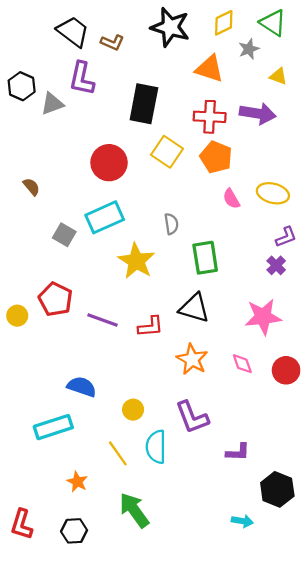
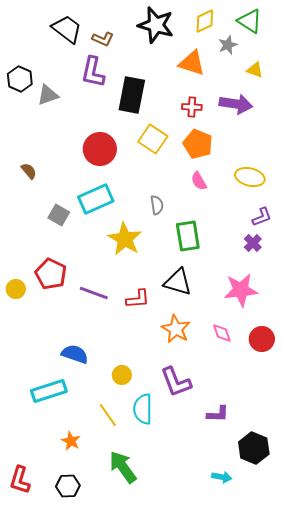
purple L-shape: (82, 79) -> (93, 72), moved
red cross: (210, 117) -> (192, 107), size x0.7
pink semicircle: (231, 199) -> (199, 181), moved

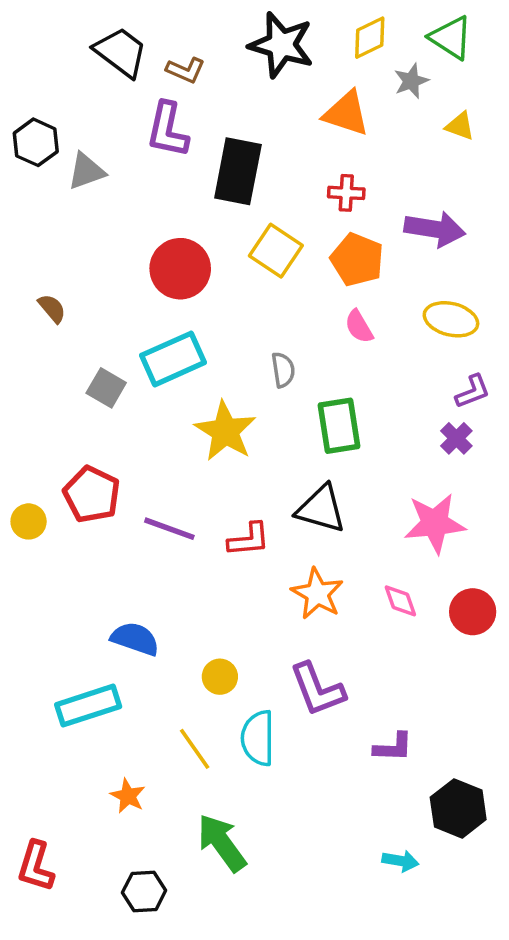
purple arrow: (236, 104) -> (435, 229), moved
black hexagon: (68, 486) -> (144, 892), moved

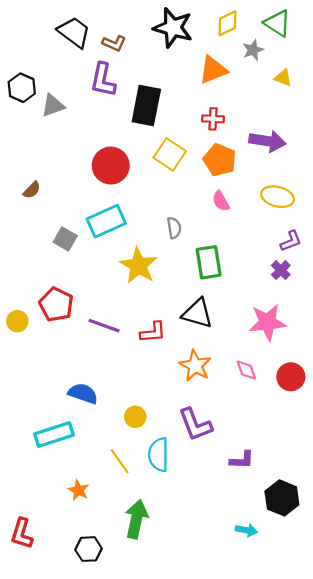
orange triangle: (346, 113) -> (213, 70), turned -40
brown semicircle: (52, 308) -> (32, 190), turned 84
green arrow: (222, 843) -> (136, 519), turned 48

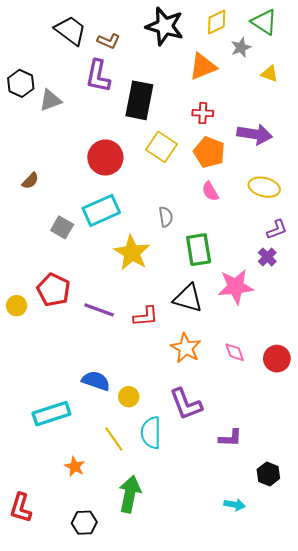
pink star: (267, 322) -> (236, 287), moved
blue semicircle: (83, 393) -> (96, 381), moved
black hexagon: (282, 498) -> (268, 474), size x0.7

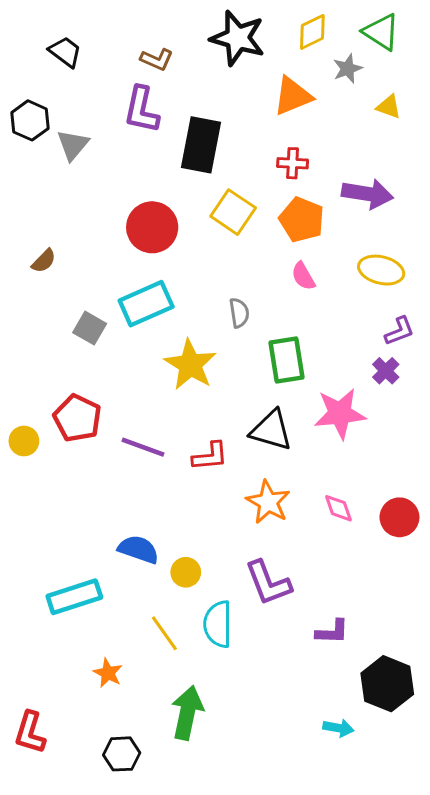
black trapezoid: (70, 30) -> (65, 52), moved, size x0.7
gray triangle: (50, 100) -> (73, 145), turned -30
black hexagon: (268, 474) -> (387, 684), size x1.6

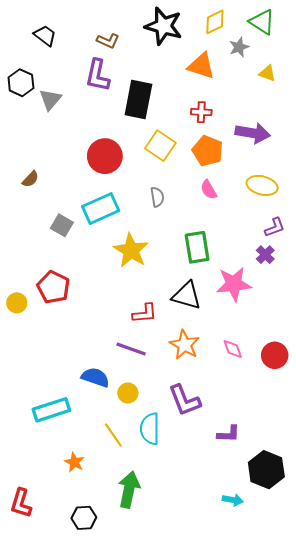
orange triangle: (293, 96) -> (201, 66), turned 40
gray semicircle: (239, 313) -> (157, 197), moved
purple line: (143, 447) -> (131, 349), moved

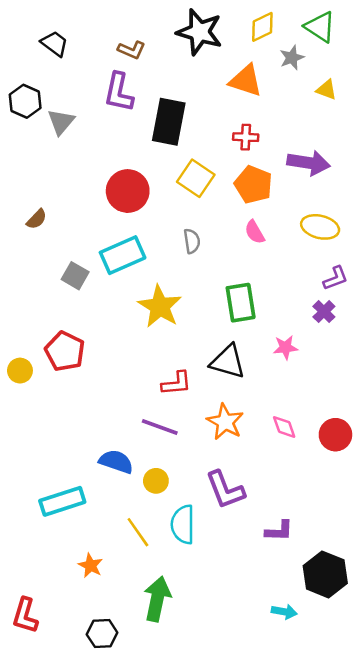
pink star: (234, 284) -> (285, 347), size x0.6

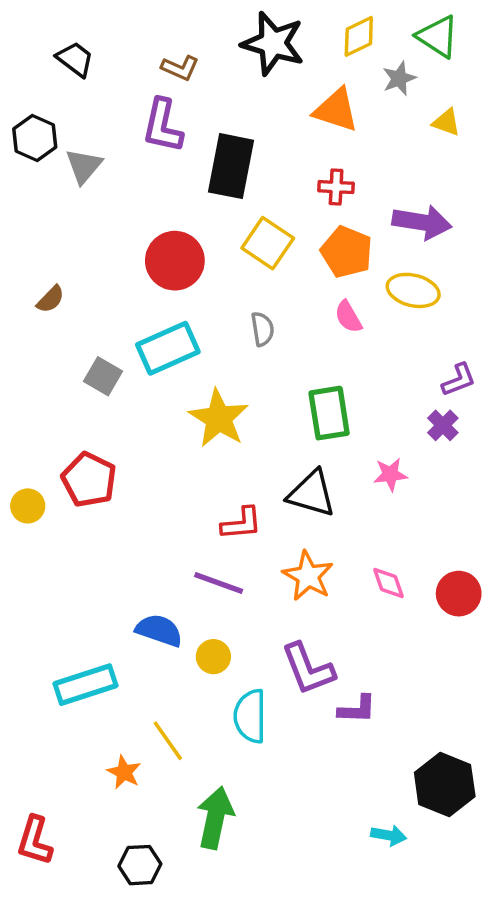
yellow ellipse: (320, 227) -> (413, 290), moved
purple L-shape: (279, 531) -> (357, 709), moved
yellow line: (138, 532) -> (168, 741), moved

